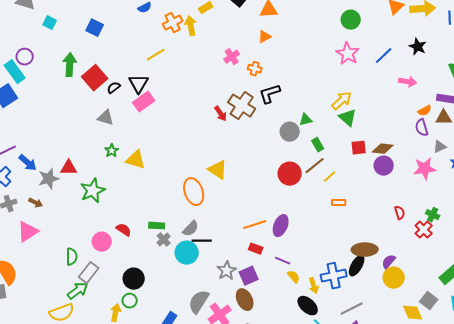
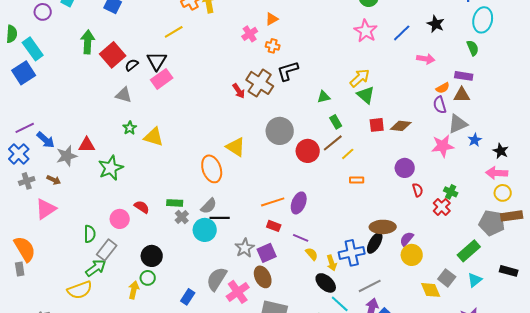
orange triangle: (265, 37) -> (272, 19), moved
purple circle: (25, 57) -> (43, 12), moved
gray circle: (290, 132) -> (280, 131), moved, size x1.4
gray triangle: (440, 147) -> (458, 124), size x1.5
purple circle: (384, 166) -> (405, 168), moved

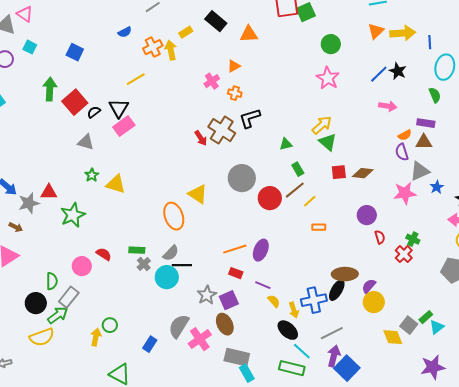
blue line: (402, 33) -> (379, 74), moved
green rectangle: (469, 251) -> (426, 317), moved, size x0.6
black circle: (152, 256) -> (36, 303), moved

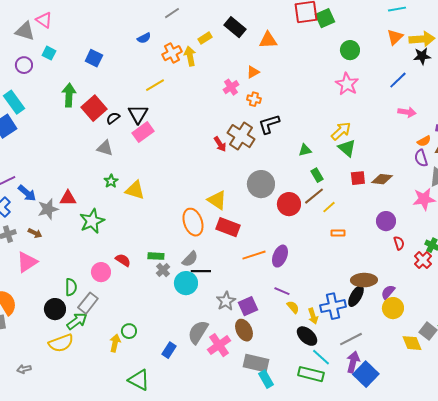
black star: (398, 71) -> (422, 56), moved, turned -30
red rectangle: (236, 273) -> (228, 227), moved, size x1.6

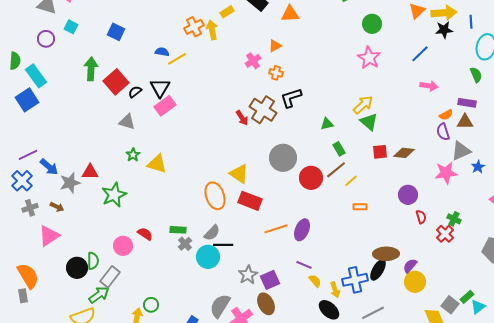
blue semicircle: (144, 38) -> (162, 52), moved, turned -144
black circle: (55, 309) -> (77, 268), moved

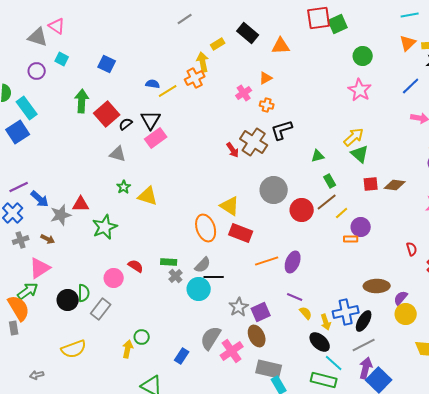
orange cross: (194, 27) -> (195, 78), moved
purple circle: (408, 195) -> (361, 227), moved
black ellipse: (378, 270) -> (364, 321), moved
green arrow: (99, 295) -> (28, 291), moved

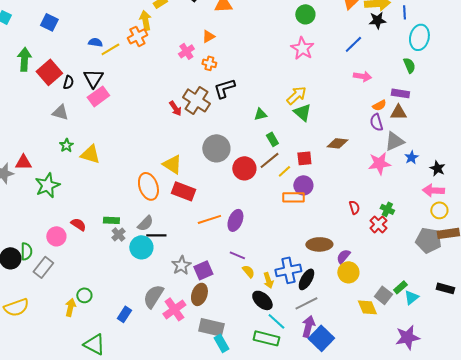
black semicircle: (126, 124) -> (68, 82), turned 144
red square: (371, 184) -> (304, 158), moved
orange rectangle: (351, 239) -> (293, 197), size x1.5
brown ellipse: (257, 336) -> (199, 294), turned 45

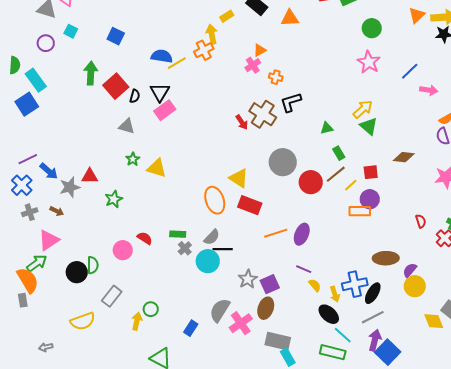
orange triangle: (208, 36) -> (260, 50), moved
blue semicircle: (95, 42) -> (162, 56), size x1.5
blue line: (353, 44) -> (410, 71), moved
green star: (47, 185) -> (114, 199), size x0.7
gray rectangle: (43, 267) -> (112, 296), moved

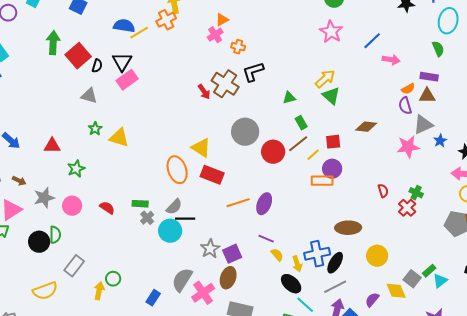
gray star: (70, 187) -> (44, 198), moved
pink circle: (123, 250) -> (72, 206), moved
purple semicircle: (410, 270) -> (372, 300), moved

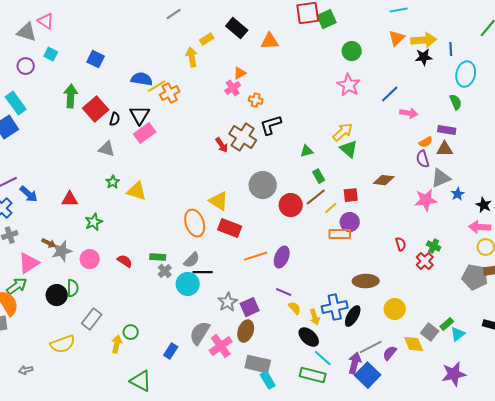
orange cross: (166, 20) -> (170, 93), moved
brown arrow: (19, 181) -> (49, 243), moved
gray line: (335, 287) -> (371, 347), moved

